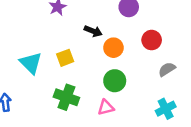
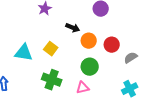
red circle: (152, 40) -> (112, 45), moved
yellow square: (65, 58) -> (51, 49), turned -32
cyan triangle: (31, 63) -> (24, 53), turned -36

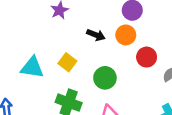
orange circle: (89, 41) -> (126, 35), moved
green circle: (90, 67) -> (105, 78), moved

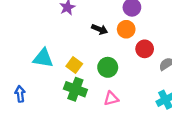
yellow square: (67, 62) -> (74, 65), moved

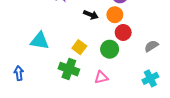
red circle: (145, 49) -> (123, 32), moved
yellow square: (74, 65) -> (79, 47), moved
green circle: (108, 67) -> (110, 49), moved

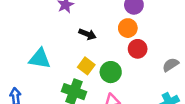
black arrow: (91, 15) -> (87, 34), moved
green circle: (110, 49) -> (111, 72), moved

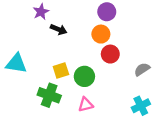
black arrow: (87, 34) -> (59, 29), moved
yellow square: (86, 66) -> (61, 71), turned 35

